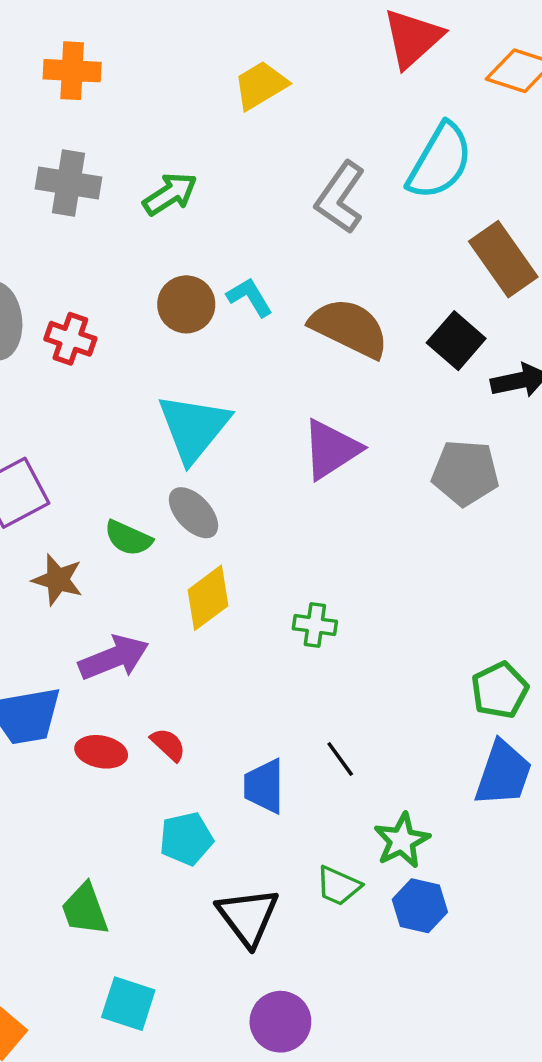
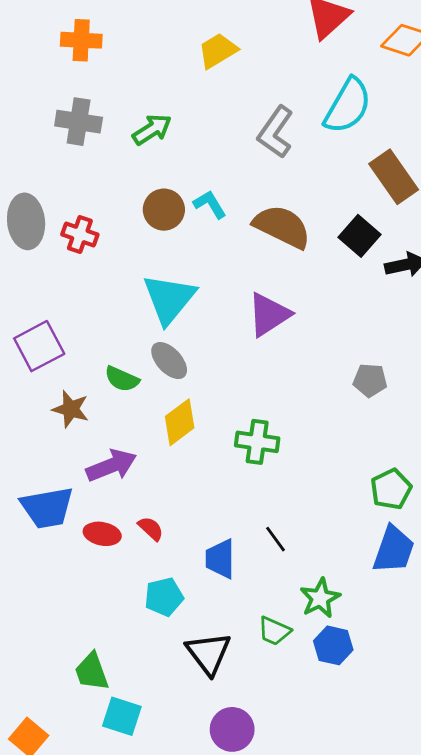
gray pentagon: (465, 473) -> (370, 380), moved, size x0.7
green cross: (315, 625) -> (257, 442), size x1.4
green trapezoid: (85, 909) -> (92, 672), moved

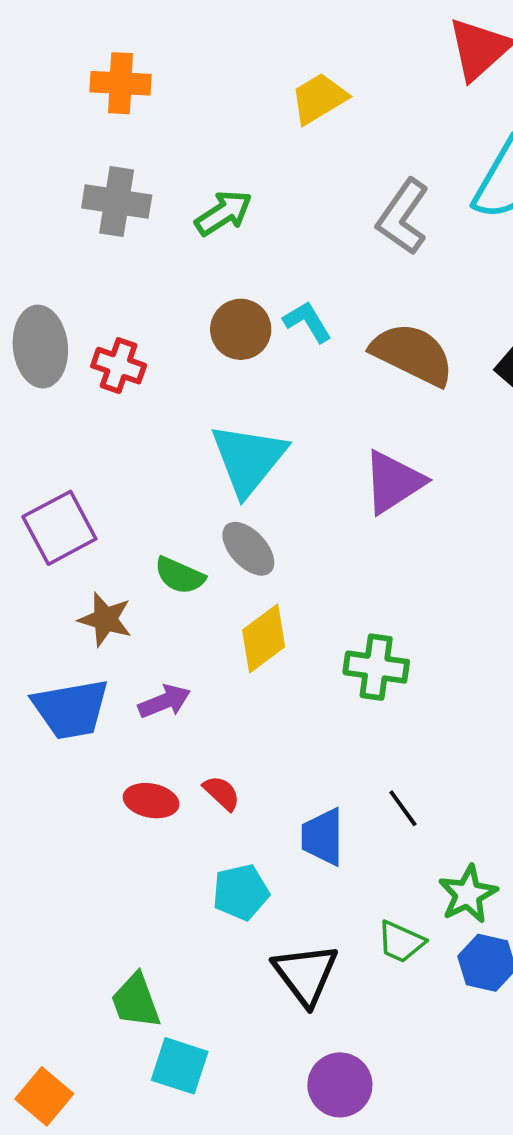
purple arrow: (111, 466) -> (164, 701), size x0.7
blue trapezoid: (47, 508) -> (71, 709), moved

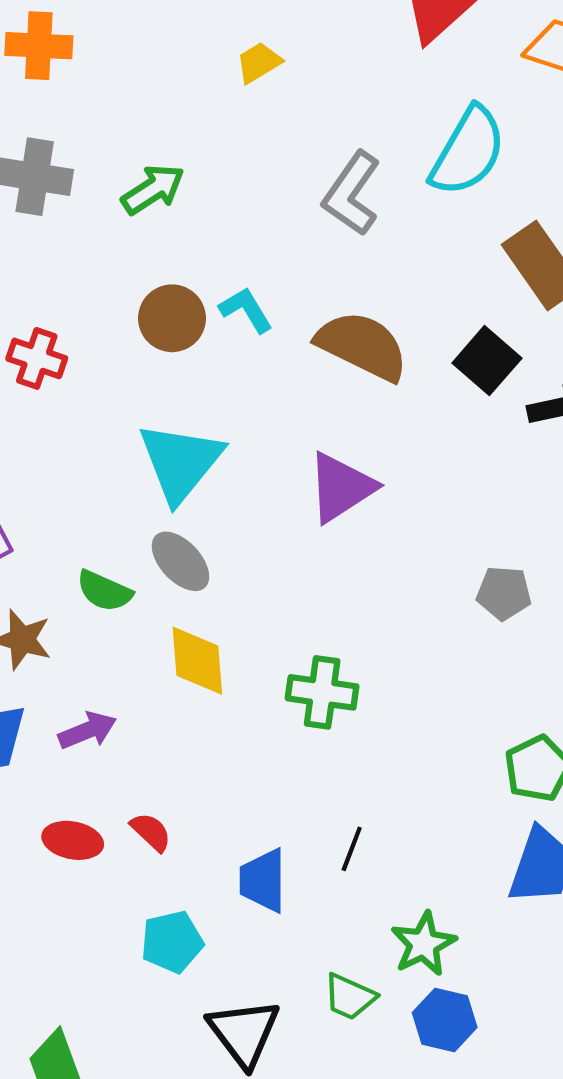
yellow trapezoid: (319, 98) -> (259, 63), size x0.7
yellow diamond: (264, 638) -> (197, 661), turned -58
black line: (403, 808) -> (352, 849), turned 57

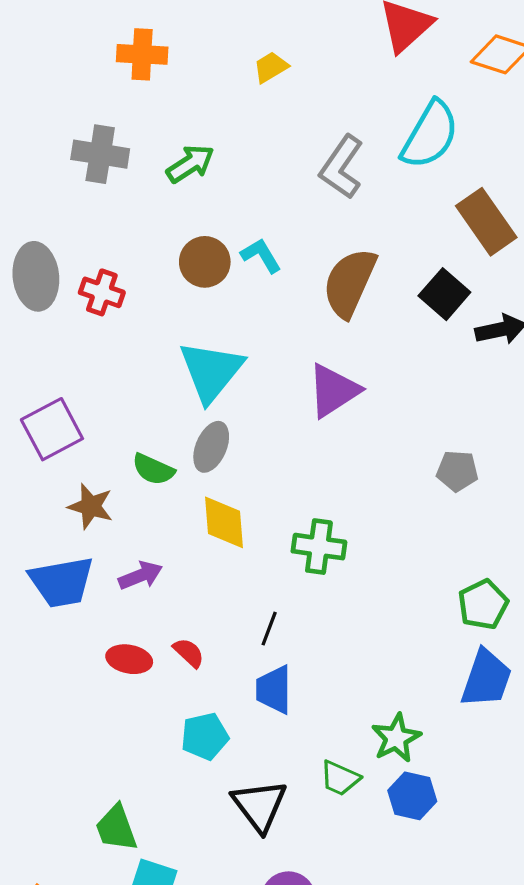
orange cross: (39, 46) -> (142, 54), moved
brown semicircle: (362, 346) -> (350, 283), turned -92
gray ellipse: (180, 561) -> (211, 447), turned 66
black line: (352, 849) -> (269, 629), moved

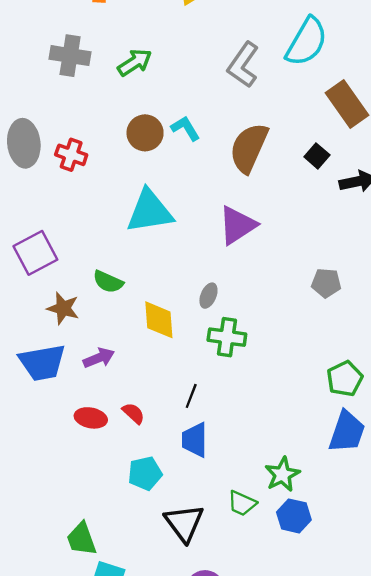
black square: (444, 294) -> (317, 156), size x0.7
cyan triangle: (211, 371) -> (150, 211), turned 42
gray ellipse: (211, 447) -> (208, 296), moved, size x0.7

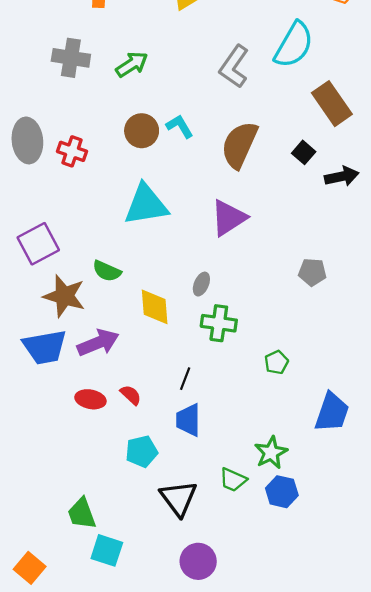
brown star: (63, 308) -> (64, 296), size x1.4
purple arrow: (99, 358) -> (98, 343), size x1.4
green pentagon: (345, 379) -> (276, 362), moved, size x0.7

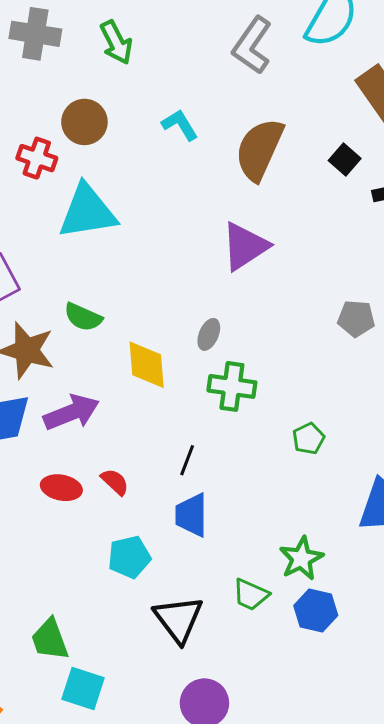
green arrow: (132, 64) -> (116, 42), turned 96
brown circle: (142, 131) -> (84, 122), moved
cyan triangle: (146, 205) -> (87, 212), moved

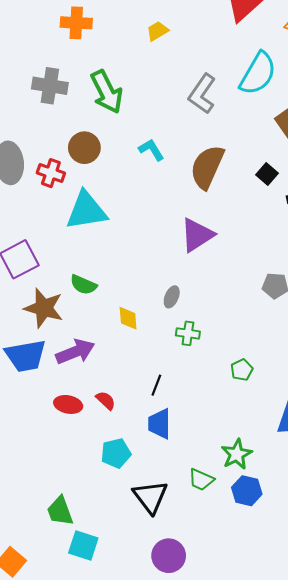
green arrow: (116, 42) -> (107, 92), size x1.4
yellow diamond: (147, 365) -> (128, 318), size x0.7
green cross: (232, 386) -> (188, 333), size x0.7

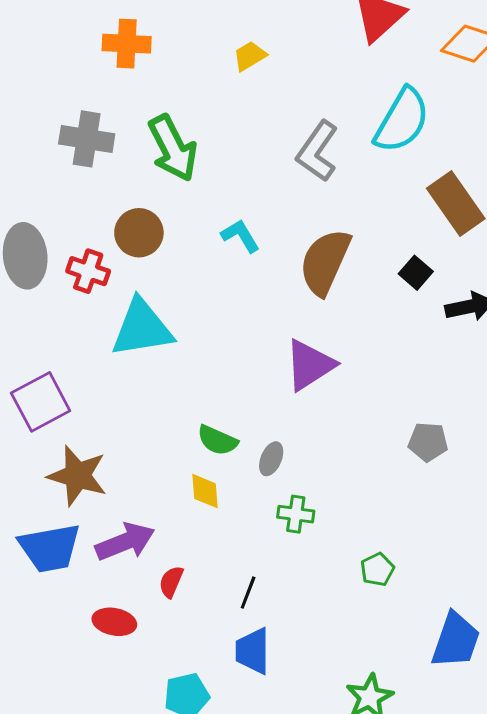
green semicircle: (83, 285) -> (217, 440), moved
red semicircle: (106, 400) -> (171, 582), moved, turned -110

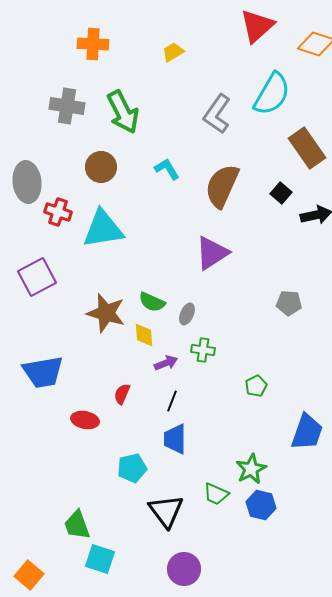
red cross: (88, 271) -> (58, 212), moved
brown star: (77, 476) -> (106, 313), moved
purple arrow: (125, 542) -> (166, 363), moved, size x0.6

